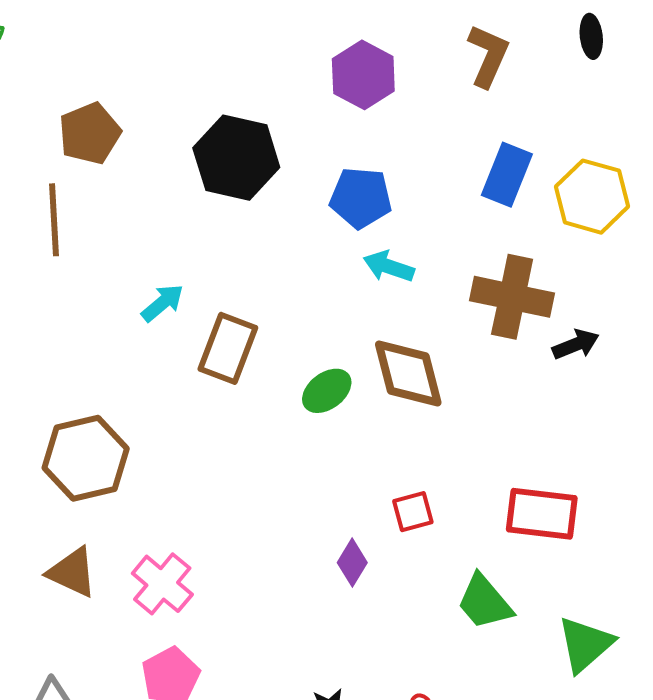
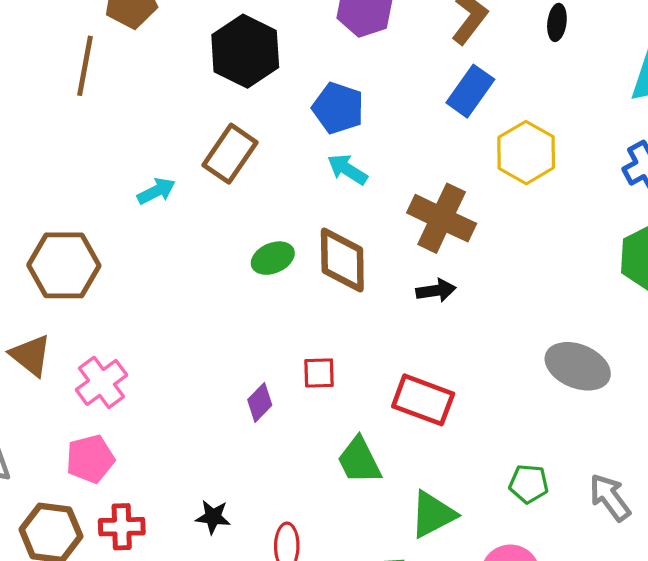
blue rectangle: (507, 175) -> (470, 91), moved
cyan arrow: (162, 303) -> (156, 191), moved
black arrow: (576, 344) -> (436, 290), moved
brown rectangle: (228, 348) -> (230, 154), moved

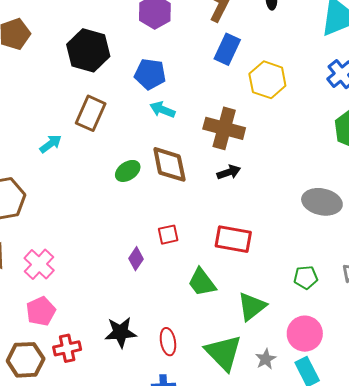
black star: (213, 517) -> (121, 332), size x1.5

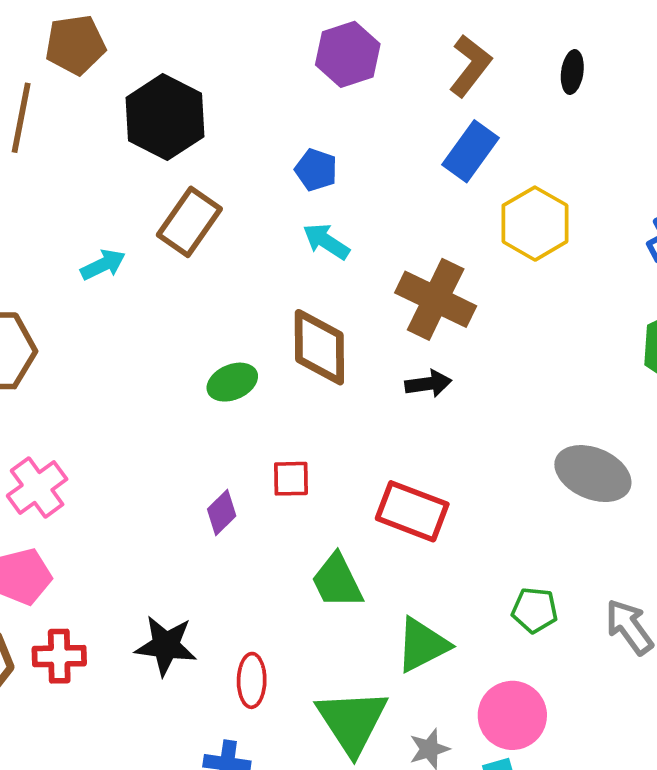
black hexagon: (88, 50) -> (165, 117), moved
blue pentagon: (150, 74) -> (316, 170), size x0.7
green ellipse: (128, 171) -> (232, 382), moved

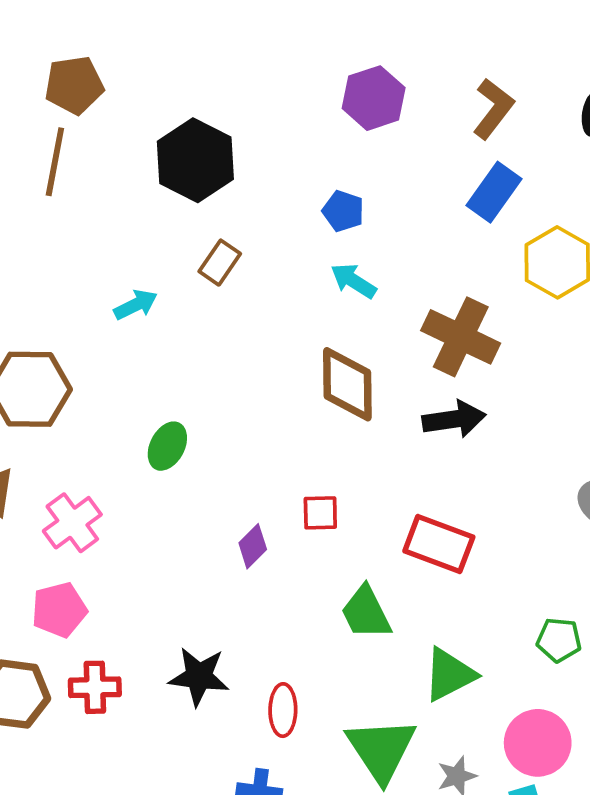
brown pentagon: (75, 45) -> (74, 85), moved
brown rectangle: (189, 222) -> (220, 263), size x0.7
green ellipse: (232, 382) -> (167, 446), moved, turned -39
black arrow: (428, 384) -> (454, 419), size x1.4

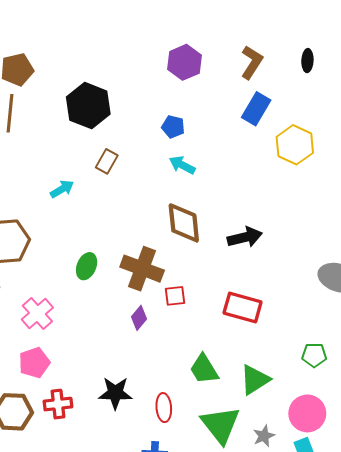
brown cross: (461, 337) -> (142, 269), moved
green trapezoid: (366, 613) -> (204, 369), moved

